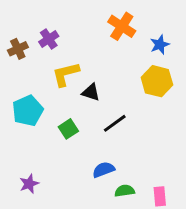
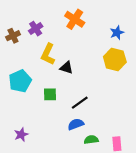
orange cross: (122, 26) -> (75, 19), moved
yellow L-shape: (66, 74) -> (48, 54), turned -50
black line: (115, 123) -> (80, 103), moved
green square: (68, 129) -> (50, 94), turned 32

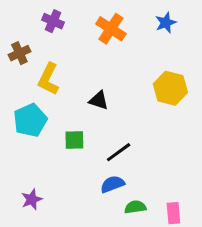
purple cross: (36, 29) -> (53, 21), moved, turned -32
blue star: (117, 33) -> (166, 23), moved
yellow L-shape: (48, 54) -> (48, 79), moved

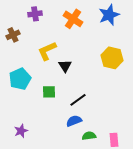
purple cross: (53, 21) -> (35, 14), turned -32
blue star: (166, 23) -> (109, 15), size x1.5
yellow L-shape: (48, 79) -> (47, 51), moved, turned 40
black triangle: (99, 100) -> (65, 66), turned 40

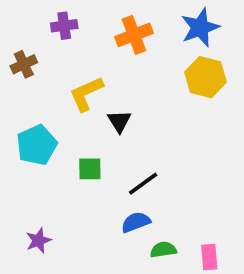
orange cross: (73, 19) -> (134, 35), turned 36
yellow hexagon: (112, 58) -> (206, 77), moved

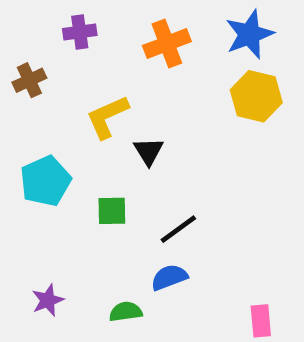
green semicircle: (163, 250) -> (126, 312), moved

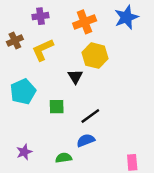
yellow hexagon: (256, 96) -> (95, 56), moved
yellow L-shape: (107, 117) -> (43, 50), moved

